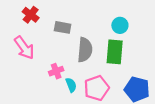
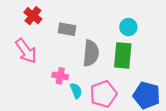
pink cross: (56, 71) -> (60, 76), turned 32

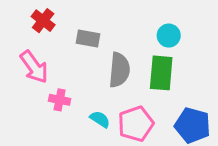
pink cross: (60, 76) -> (60, 100), moved
cyan semicircle: (76, 91) -> (100, 119), turned -35

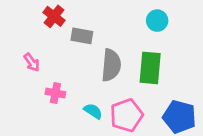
red cross: (43, 21) -> (54, 16), moved
cyan circle: (169, 36) -> (157, 21), moved
pink arrow: (34, 67) -> (32, 62), size x0.6

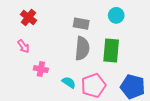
red cross: (54, 16) -> (28, 17), moved
gray rectangle: (82, 36) -> (81, 24), moved

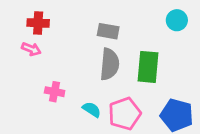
cyan circle: (116, 15) -> (177, 20), moved
red cross: (28, 17) -> (38, 23), turned -35
pink arrow: (23, 46) -> (31, 49), moved, turned -32

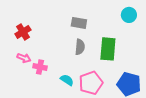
red cross: (38, 23) -> (23, 32), moved, turned -35
pink arrow: (31, 49) -> (24, 58), moved
gray semicircle: (110, 64) -> (80, 47), size x0.7

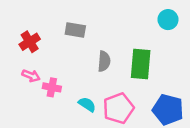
gray rectangle: (79, 23) -> (75, 30), moved

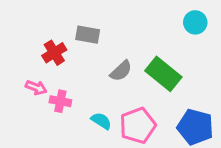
red cross: (30, 42) -> (54, 53), moved
gray semicircle: (104, 61) -> (121, 71), turned 42
green rectangle: (141, 64) -> (163, 74), turned -56

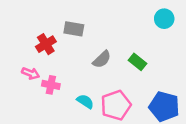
green rectangle: (163, 74) -> (137, 62), size x0.6

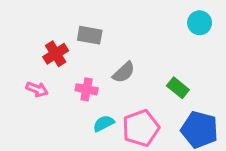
green rectangle: (137, 62) -> (178, 88), moved
pink cross: (51, 85) -> (87, 89), moved
cyan semicircle: (85, 101) -> (104, 123), turned -60

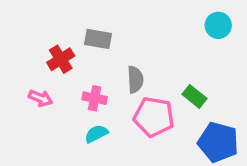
gray semicircle: (124, 72) -> (135, 80), turned -50
cyan semicircle: (104, 123) -> (96, 134), moved
pink pentagon: (141, 128) -> (154, 117), moved, turned 30

